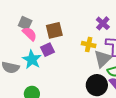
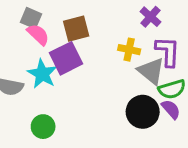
purple square: (47, 50) -> (66, 58), size x1.5
gray triangle: (103, 59) -> (151, 71), turned -36

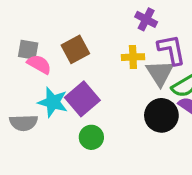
purple square: (66, 58) -> (82, 99), moved
gray triangle: (151, 71) -> (160, 73), turned 32
green circle: (43, 127) -> (91, 137), moved

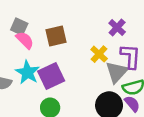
yellow cross: (133, 57) -> (99, 54), turned 30

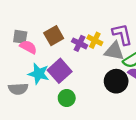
purple cross: (117, 28) -> (80, 43), moved
gray triangle: (117, 72) -> (114, 51), turned -45

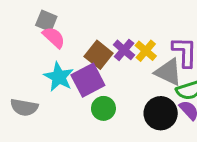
brown square: (54, 36) -> (99, 55), moved, turned -36
gray semicircle: (18, 89) -> (24, 107), moved
green circle: (67, 98) -> (103, 108), moved

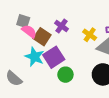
purple cross: (124, 50) -> (62, 26), moved
brown square: (99, 55) -> (42, 37), moved
gray semicircle: (24, 107) -> (14, 78), turned 36

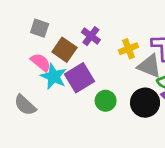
pink semicircle: (29, 31) -> (41, 62), moved
yellow cross: (90, 35) -> (128, 49), turned 32
green circle: (65, 75) -> (106, 101), moved

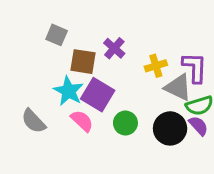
brown square: (64, 50) -> (83, 62), turned -30
pink semicircle: (41, 62) -> (82, 121), moved
purple square: (79, 78) -> (98, 95), turned -32

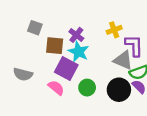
yellow cross: (156, 66) -> (114, 30), moved
cyan star: (68, 91) -> (78, 52), moved
gray semicircle: (34, 121) -> (23, 74), moved, turned -30

